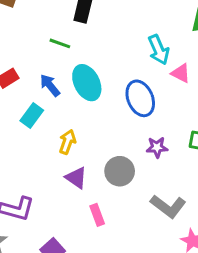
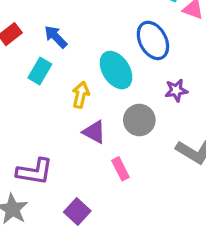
cyan ellipse: (87, 83) -> (116, 70), moved

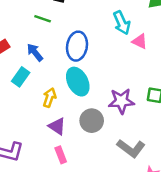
blue ellipse: (153, 40) -> (77, 46), moved, turned 32
purple star: (176, 90) -> (121, 101), size x1.5
pink rectangle: (120, 169) -> (61, 155), moved

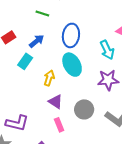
cyan arrow: (122, 23) -> (107, 50), moved
blue arrow: (35, 52) -> (37, 41), turned 91
gray circle: (92, 121) -> (84, 109), moved

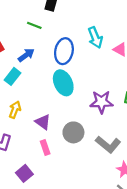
cyan arrow: (107, 50) -> (95, 38), moved
yellow arrow: (49, 78) -> (15, 110), moved

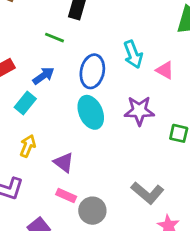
purple star: (101, 102) -> (139, 111), moved
gray circle: (73, 132) -> (92, 211), moved
pink rectangle: (45, 148) -> (66, 195), turned -48

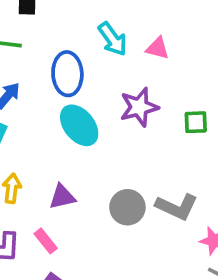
purple triangle: (64, 162) -> (62, 197), turned -35
pink rectangle: (66, 195) -> (46, 241), moved, turned 42
gray circle: (92, 211) -> (127, 207), moved

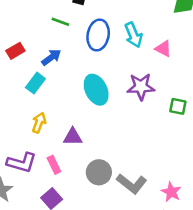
blue ellipse: (67, 74) -> (98, 35), moved
gray circle: (127, 207) -> (99, 172), moved
gray L-shape: (177, 207) -> (132, 184), moved

